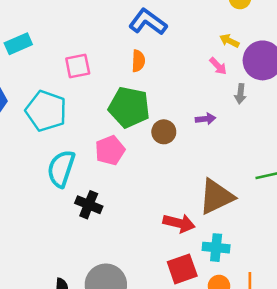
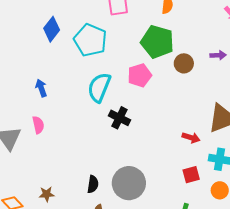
red arrow: (179, 223) -> (191, 138), size x0.7
red square: (182, 269) -> (191, 175), size x0.7

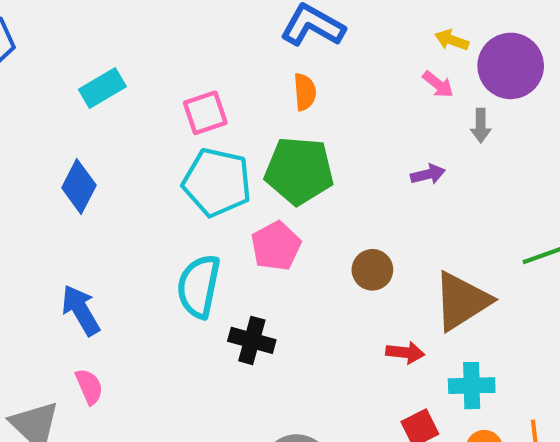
cyan pentagon: (90, 40) -> (217, 182), moved
brown circle: (184, 63) -> (372, 270), moved
blue arrow: (41, 88) -> (81, 310), size x1.4

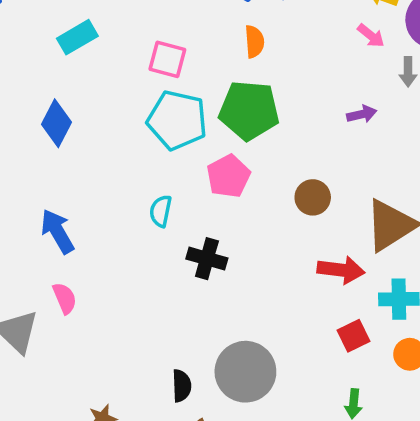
pink square: (205, 113) -> (167, 59), turned 33
cyan semicircle: (199, 286) -> (161, 211), size x0.6
red arrow: (405, 353) -> (341, 270), size x1.4

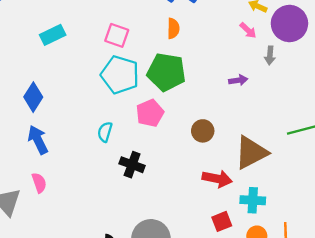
cyan rectangle: (77, 37) -> (53, 35), moved
blue diamond: (56, 123) -> (33, 97), moved

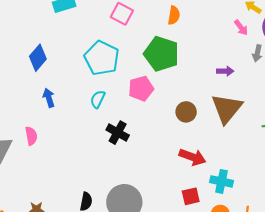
cyan pentagon: (120, 75) -> (102, 58), moved
blue arrow: (38, 140) -> (49, 98), moved, size x0.7
brown triangle: (251, 153) -> (227, 108), moved, turned -32

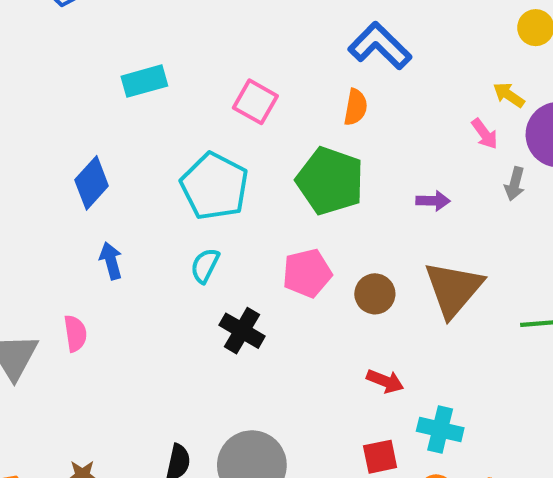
purple arrow: (225, 71) -> (433, 201), moved
pink pentagon: (141, 88) -> (307, 273), moved
red arrow: (192, 157) -> (385, 381), size x0.7

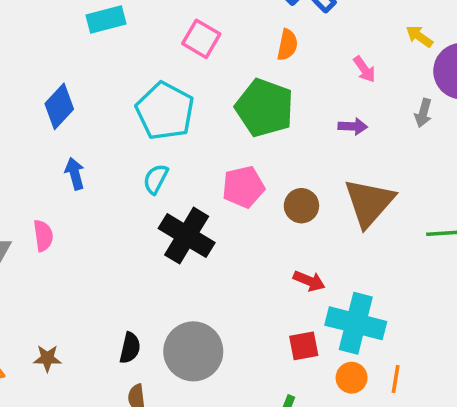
pink arrow: (485, 134) -> (364, 69), moved
black cross: (242, 331) -> (187, 236), size x1.4
cyan cross: (440, 430) -> (356, 323), size x1.5

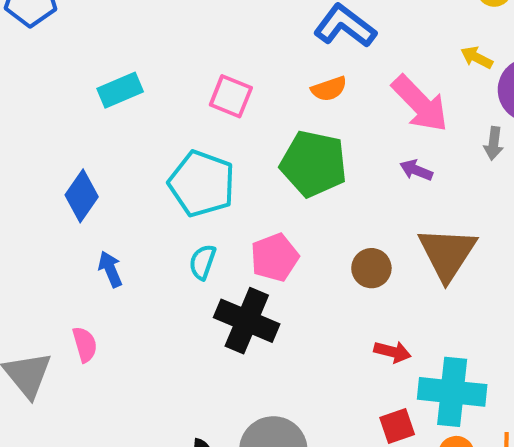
orange semicircle: (287, 45) -> (329, 89), turned 68
pink arrow: (364, 69) -> (420, 104), size x2.0
purple arrow: (353, 126) -> (416, 170), turned -152
pink pentagon: (243, 187) -> (275, 257), moved

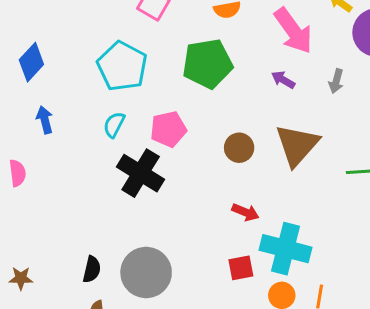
gray arrow: (494, 143) -> (336, 81), moved
green pentagon: (314, 164) -> (207, 64), turned -30

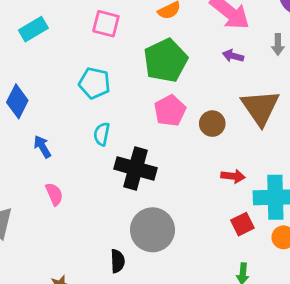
cyan pentagon: (122, 66) -> (94, 83), size x0.7
pink pentagon: (168, 129) -> (170, 111), moved
pink semicircle: (17, 173) -> (54, 194), moved
gray circle: (146, 272) -> (152, 230), moved

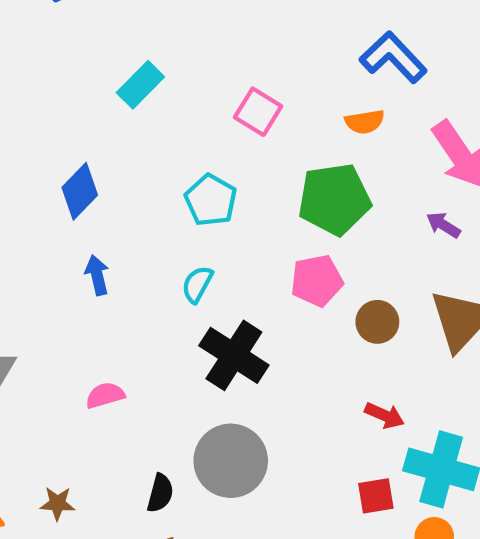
cyan rectangle: (33, 29) -> (140, 85), turned -32
pink semicircle: (54, 194) -> (105, 395), moved, turned -100

